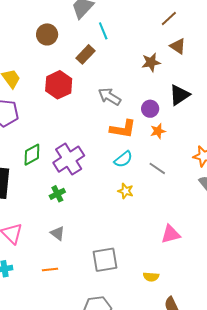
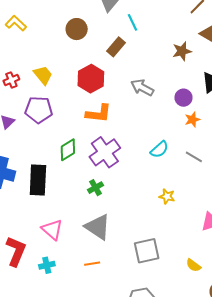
orange L-shape: (123, 129) -> (99, 114), moved
yellow star: (126, 191) -> (167, 196), moved
gray triangle: (57, 233) -> (98, 227), size x1.8
yellow semicircle: (151, 277) -> (193, 265), turned 35

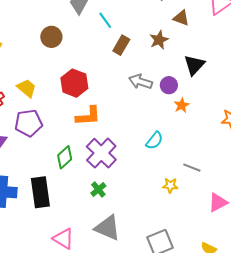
brown rectangle: (116, 47) -> (121, 45), moved
gray arrow: (142, 88) -> (140, 82), moved
gray line: (194, 157) -> (192, 168), moved

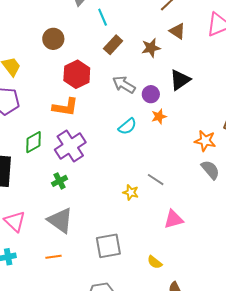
brown circle: (51, 37) -> (53, 39), moved
red hexagon: (74, 83) -> (77, 74), moved
cyan semicircle: (154, 141) -> (127, 126), moved

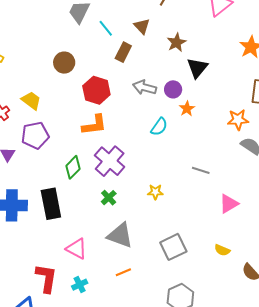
brown triangle: (177, 31) -> (142, 26), moved, turned 30
brown star: (151, 48) -> (176, 42), moved
yellow star: (131, 192) -> (155, 192), moved

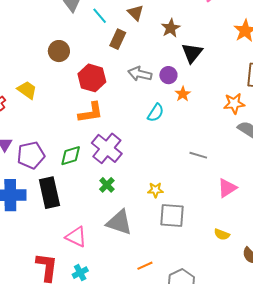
purple pentagon: (35, 135) -> (31, 155), moved
green diamond: (73, 167) -> (71, 156), turned 30
yellow star: (155, 192) -> (155, 190), moved
gray square: (173, 247) -> (172, 215), moved, turned 32
orange line: (123, 272) -> (145, 266), moved

